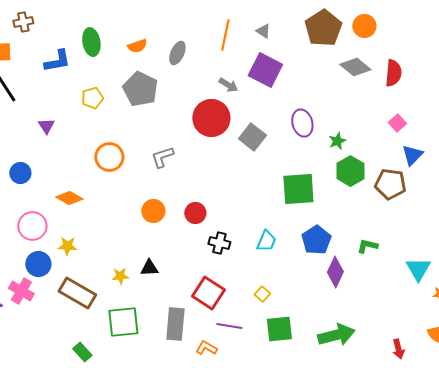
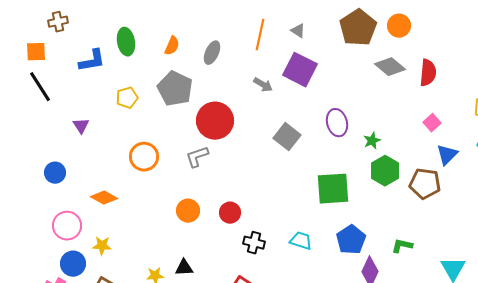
orange semicircle: (137, 46) -> (172, 46), turned -48
red circle: (211, 118) -> (215, 121), moved
cyan trapezoid: (266, 241) -> (301, 241), turned -95

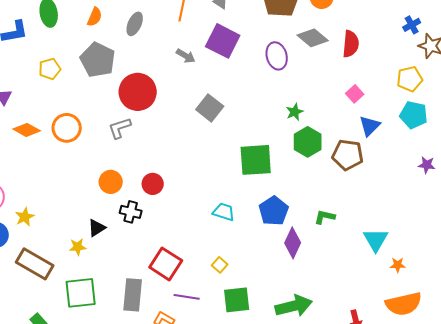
purple ellipse: (337, 123) -> (277, 56), moved
orange diamond: (104, 198) -> (27, 130), moved
black cross: (254, 243) -> (131, 212), moved
yellow star: (102, 246) -> (25, 217), turned -30
black triangle: (184, 268) -> (97, 228), moved, turned -30

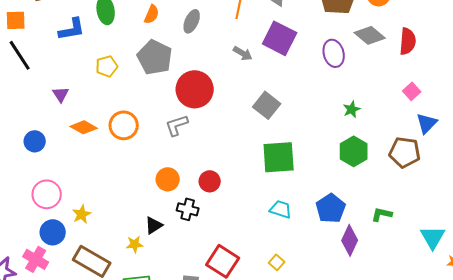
green hexagon: (308, 142) -> (354, 151), moved
green square: (256, 160) -> (279, 157), moved

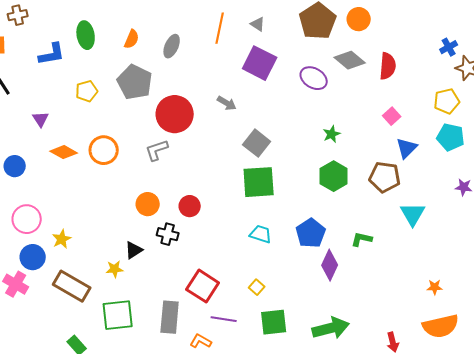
gray arrow: (243, 53) -> (227, 103), moved
purple ellipse: (334, 53) -> (314, 78), turned -44
gray square: (267, 105) -> (257, 143), moved
cyan triangle: (433, 237) -> (413, 214), moved

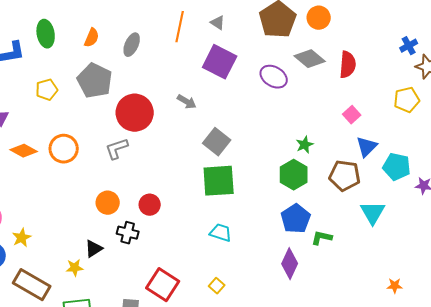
green star: (332, 134) -> (305, 145), moved
cyan pentagon: (451, 137) -> (397, 167), moved
blue pentagon: (311, 233) -> (296, 219), moved

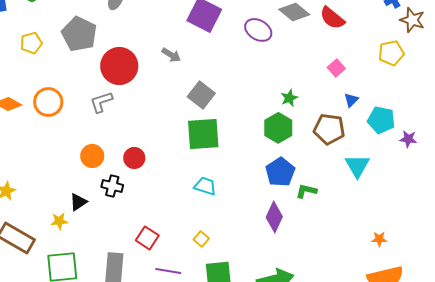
red semicircle: (348, 65) -> (332, 18), turned 124
blue triangle: (367, 147) -> (351, 100), size x0.7
red square: (163, 285) -> (147, 238), size x0.7

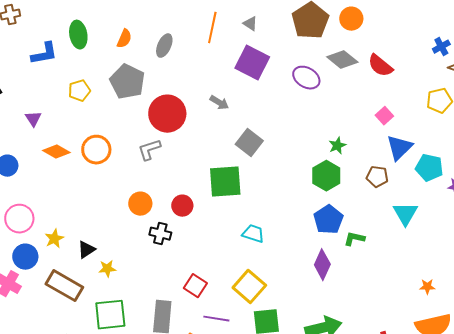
blue triangle: (351, 100) -> (399, 148), size x1.8
brown pentagon: (329, 129) -> (377, 177), size x0.7
green square: (203, 134) -> (225, 182), moved
black triangle: (78, 202) -> (86, 250), moved
yellow square: (201, 239) -> (249, 287), size x2.0

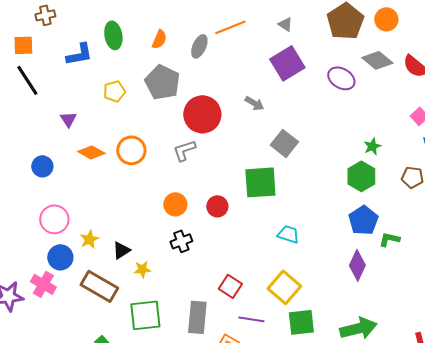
orange line: (212, 28) -> (230, 27), moved, turned 56
purple square: (252, 63) -> (287, 63), turned 32
black cross: (160, 234) -> (181, 241), moved, turned -35

